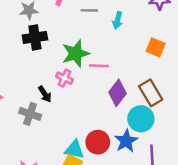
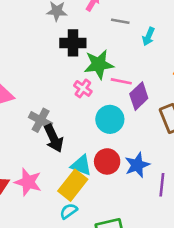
black cross: (35, 37) -> (73, 43), moved
purple diamond: (117, 93) -> (139, 96), moved
black arrow: (45, 94) -> (54, 138), moved, size x1.5
cyan circle: (141, 119) -> (110, 119), moved

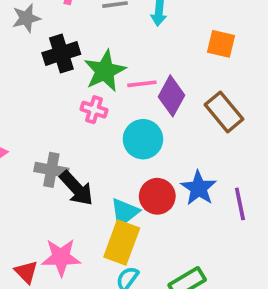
cyan triangle: (81, 165) -> (125, 212), turned -40

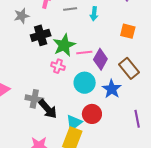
blue star: (199, 188) -> (112, 89), moved

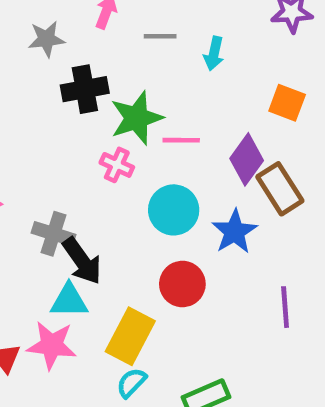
purple diamond: (100, 59) -> (247, 159), moved
cyan triangle: (74, 123) -> (69, 301), moved, turned 30

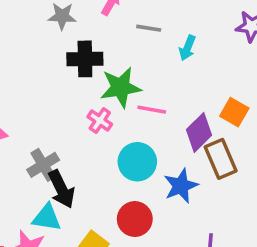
orange square: (287, 103) -> (234, 112), moved
gray cross: (54, 234) -> (43, 165), turned 32

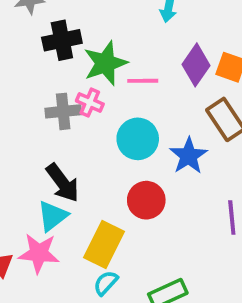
purple diamond: (199, 132) -> (196, 65), moved
gray cross: (43, 165) -> (63, 111), moved, turned 36
cyan triangle: (47, 218) -> (53, 216), turned -36

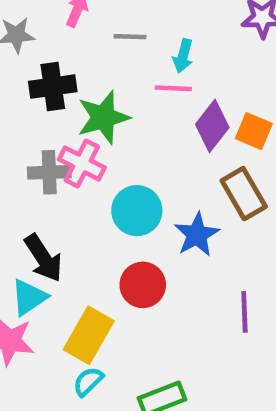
pink line: (143, 81) -> (173, 88), moved
pink cross: (90, 102) -> (82, 163), size x1.4

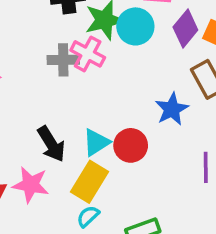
cyan circle: (137, 211) -> (135, 26), moved
black arrow: (43, 258) -> (51, 144), moved
cyan triangle: (29, 297) -> (96, 142), moved

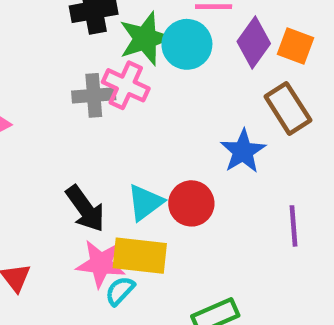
yellow rectangle: (89, 182) -> (140, 256), turned 69
pink star: (31, 185) -> (101, 264), moved
cyan semicircle: (88, 216) -> (120, 291), moved

